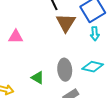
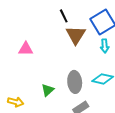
green triangle: (38, 78) -> (48, 90), turned 48

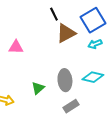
brown triangle: (76, 35) -> (66, 33), turned 30
cyan arrow: (105, 46) -> (95, 44), turned 72

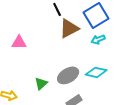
gray ellipse: (65, 80) -> (68, 75), turned 65

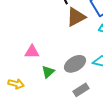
pink triangle: (19, 42) -> (32, 52), moved

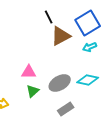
pink triangle: (32, 52) -> (29, 72), moved

